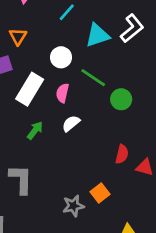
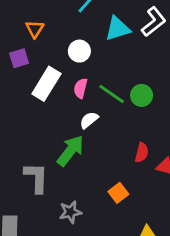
green line: (93, 78) -> (112, 94), moved
green arrow: (35, 130) -> (70, 151), moved, size x1.6
gray star: (73, 206) -> (70, 212), moved

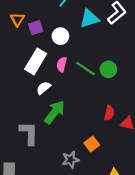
orange triangle: (35, 29) -> (17, 19), moved
purple square: (19, 58) -> (36, 28), moved
white semicircle: (89, 120) -> (43, 88), moved
gray star: (70, 212) -> (71, 160), moved

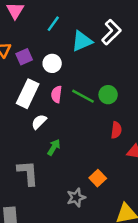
green arrow: (55, 112) -> (54, 147), size x0.6
red semicircle: (109, 113) -> (116, 130), moved

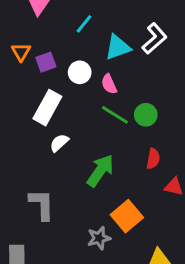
pink semicircle: (56, 94) -> (109, 84), moved, turned -35
green arrow: (54, 147) -> (100, 171), moved, size x1.6
orange square: (98, 178) -> (127, 216), size x1.5

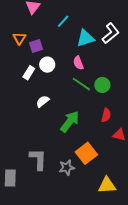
white circle: (80, 72) -> (47, 65), moved
white rectangle: (47, 108) -> (29, 73), moved, size x0.6
gray L-shape: (42, 204) -> (38, 159), moved

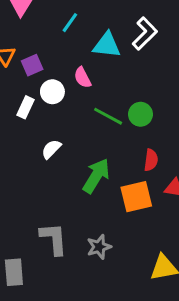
cyan triangle: (85, 38) -> (107, 45), turned 30
pink semicircle: (78, 63) -> (82, 78), moved
orange square: (86, 153) -> (136, 197), moved, turned 30

